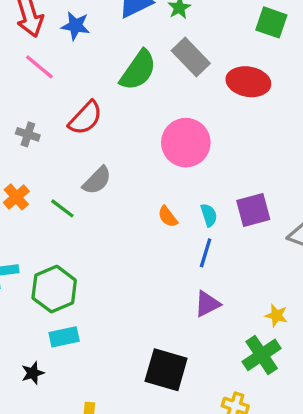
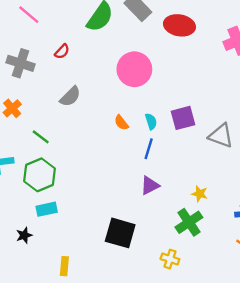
red semicircle: (85, 118) -> (62, 51), size x0.6
gray cross: (28, 134) -> (21, 63), size x1.6
green line: (62, 208) -> (41, 137), moved

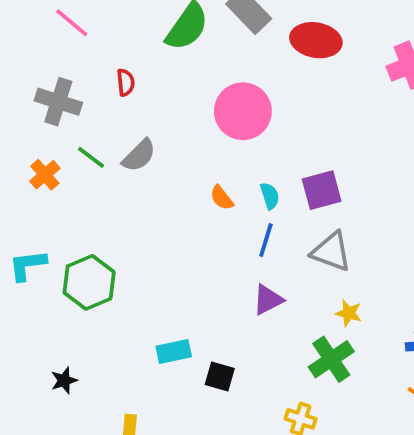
red semicircle: (62, 51) -> (126, 82), turned -49
gray triangle: (221, 136) -> (331, 252), moved
green line: (41, 137) -> (91, 157), moved
cyan rectangle: (47, 209) -> (174, 352), moved
black square: (120, 233) -> (220, 377), size x0.6

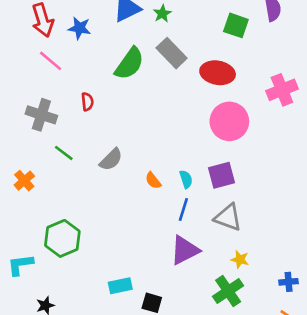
pink circle: (243, 111) -> (229, 121), moved
gray semicircle: (139, 155) -> (111, 160), moved
orange cross: (45, 175) -> (24, 181), moved
cyan L-shape: (28, 265) -> (20, 265), moved
purple triangle: (268, 300) -> (185, 250), size x1.4

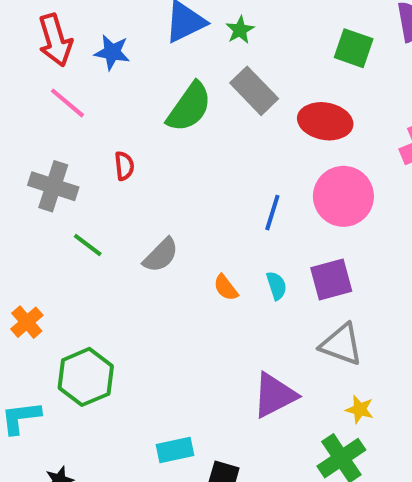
orange cross: (24, 181) -> (27, 322), moved
blue line: (183, 209) -> (272, 213), moved

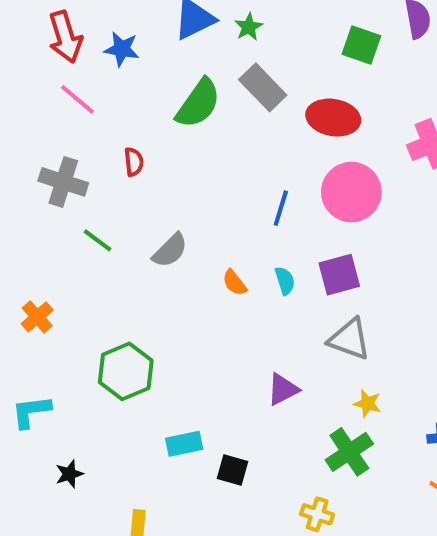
green hexagon: (86, 377) -> (126, 371), moved
purple triangle: (274, 395) -> (283, 389), size x0.7

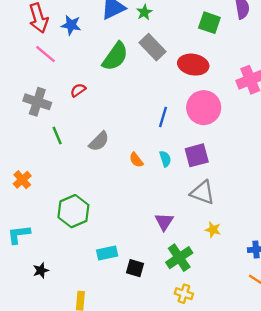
red semicircle: (134, 162) -> (78, 90), turned -119
green line: (98, 240) -> (57, 136), turned 30
purple triangle: (283, 389) -> (164, 222), turned -30
green cross: (349, 452) -> (179, 258), moved

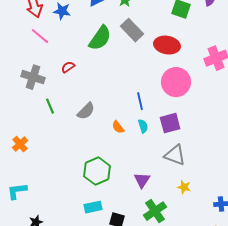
blue line: (163, 117) -> (140, 101), moved, turned -30
green hexagon: (73, 211) -> (97, 171), moved

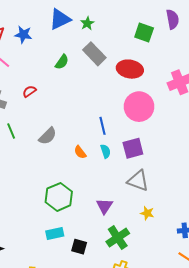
green semicircle: (100, 38) -> (62, 62), size x0.6

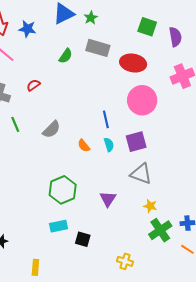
purple semicircle: (173, 19) -> (175, 37), moved
gray rectangle: (94, 54) -> (98, 48), turned -30
green cross: (118, 238) -> (160, 230), moved

